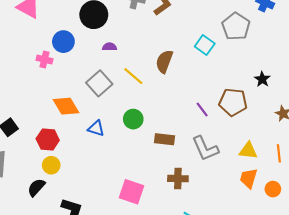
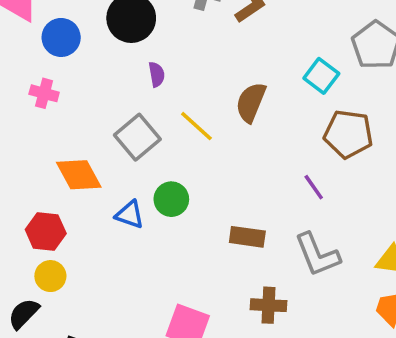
blue circle: (63, 42) -> (61, 37), moved
purple semicircle: (109, 47) -> (157, 74), turned 80
brown pentagon: (233, 102) -> (348, 134), moved
green circle: (133, 119) -> (171, 199), moved

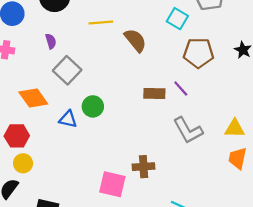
purple semicircle: (157, 74) -> (51, 41), moved
brown semicircle: (251, 102) -> (135, 40), turned 125
yellow line: (196, 126) -> (101, 22), moved, turned -40
brown rectangle: (247, 237) -> (154, 94), moved
brown cross: (269, 305) -> (144, 167), moved

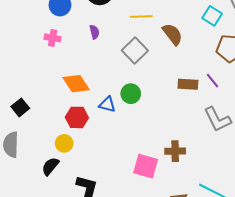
gray square: (67, 70) -> (135, 50), moved
red hexagon: (17, 136) -> (77, 117), moved

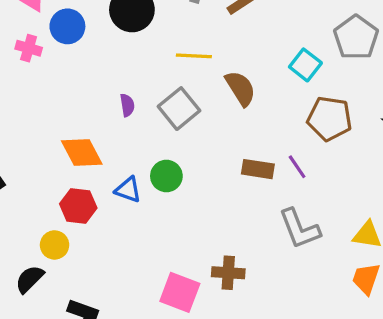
purple semicircle: (94, 32) -> (127, 105), moved
pink cross: (53, 38) -> (29, 48), moved

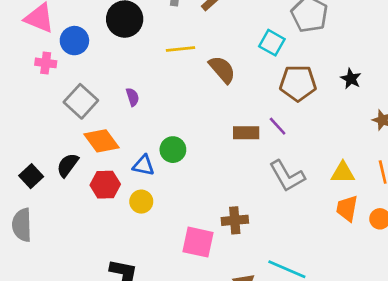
gray square: (179, 109) -> (81, 101), moved
yellow circle: (55, 245) -> (141, 202), moved
black semicircle: (30, 279) -> (68, 165), moved

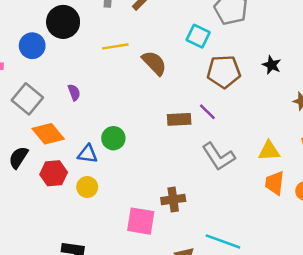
blue circle: (74, 41) -> (32, 46), moved

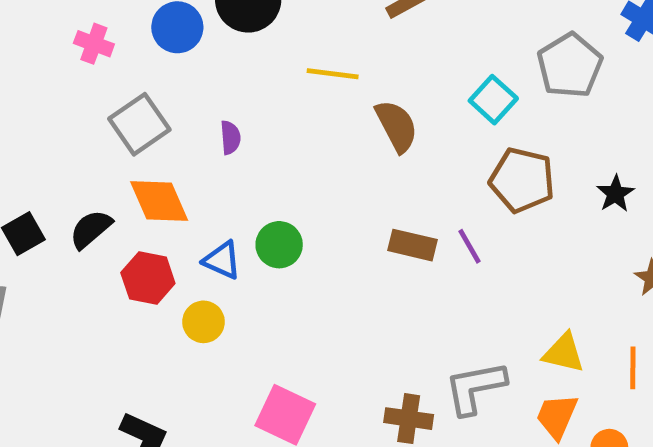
gray L-shape: (218, 157) -> (475, 388), moved, turned 96
brown cross: (173, 199) -> (409, 419), moved

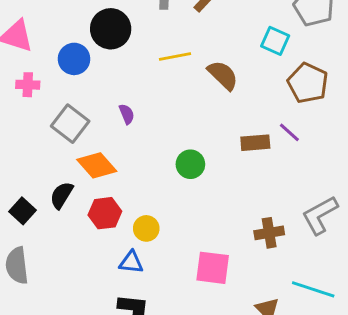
brown pentagon: (522, 180) -> (308, 83), turned 30
green circle: (279, 245) -> (190, 164), moved
blue triangle: (222, 260) -> (131, 262), moved
brown cross: (409, 419) -> (269, 233), moved

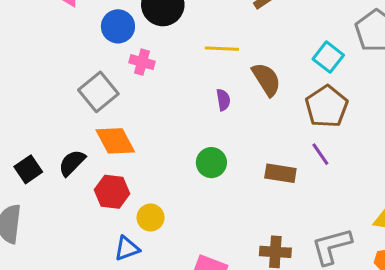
brown pentagon: (308, 83) -> (327, 107), moved
pink cross: (28, 85) -> (142, 62), moved
purple semicircle: (127, 114) -> (223, 100), moved
brown rectangle: (255, 143) -> (280, 173), moved
blue triangle: (131, 262) -> (127, 249), turned -40

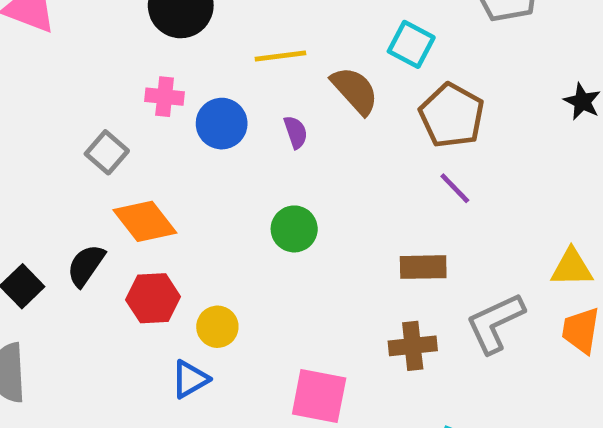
blue circle: (118, 26) -> (222, 124), moved
cyan square: (328, 57) -> (411, 44), moved
gray square: (98, 92) -> (107, 152), size x0.7
brown rectangle: (280, 173) -> (423, 267), moved

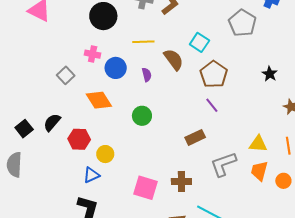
orange diamond: (145, 221) -> (99, 100), moved
brown rectangle: (423, 267) -> (195, 137), turned -30
brown cross: (413, 346) -> (181, 181), moved

